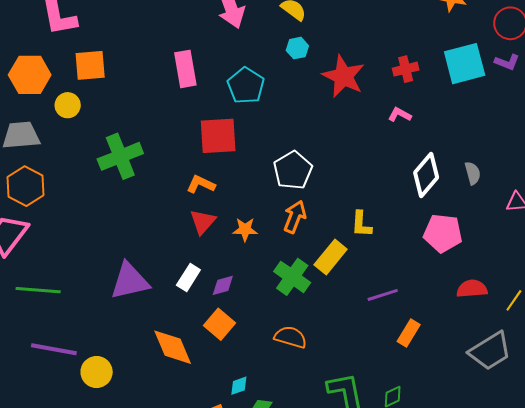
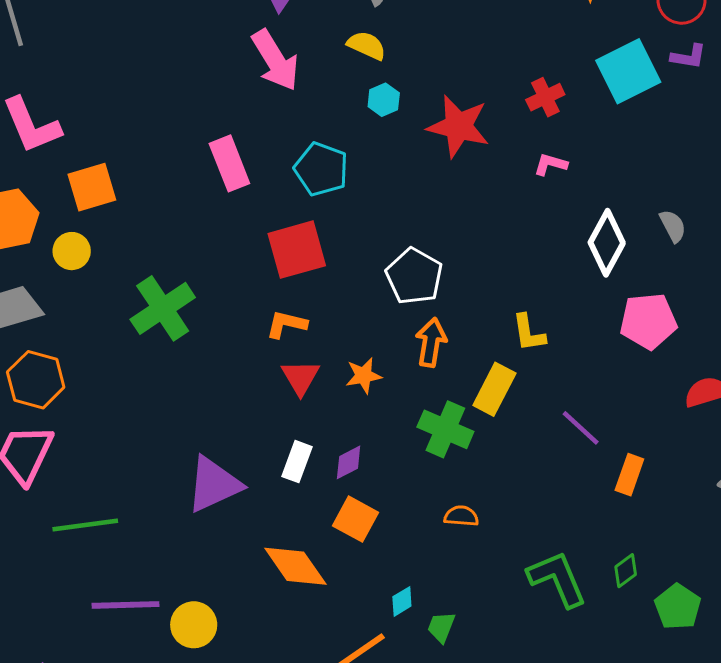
purple line: (383, 295) -> (581, 428), turned 72
orange semicircle: (291, 337) -> (461, 516), size x0.7

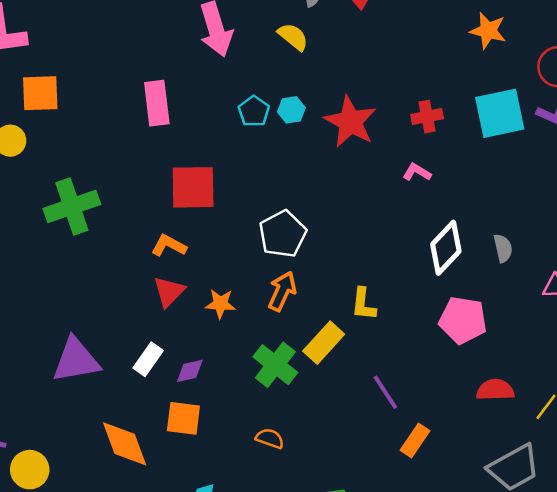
cyan hexagon: (384, 100) -> (291, 110), moved
cyan pentagon: (321, 169) -> (254, 111), moved, size x0.7
orange square: (356, 519) -> (183, 418), turned -36

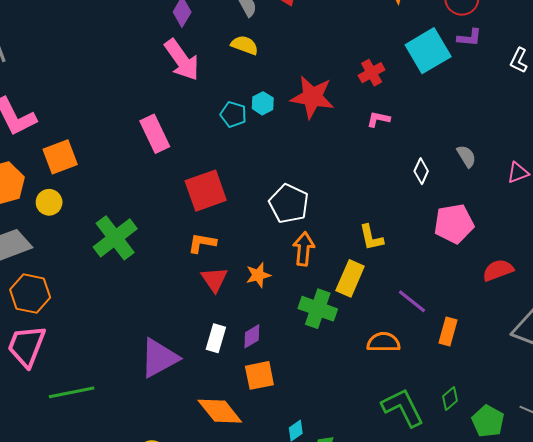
white diamond: (446, 248) -> (421, 171), size x0.6
orange semicircle: (270, 438) -> (384, 342), moved, size x1.4

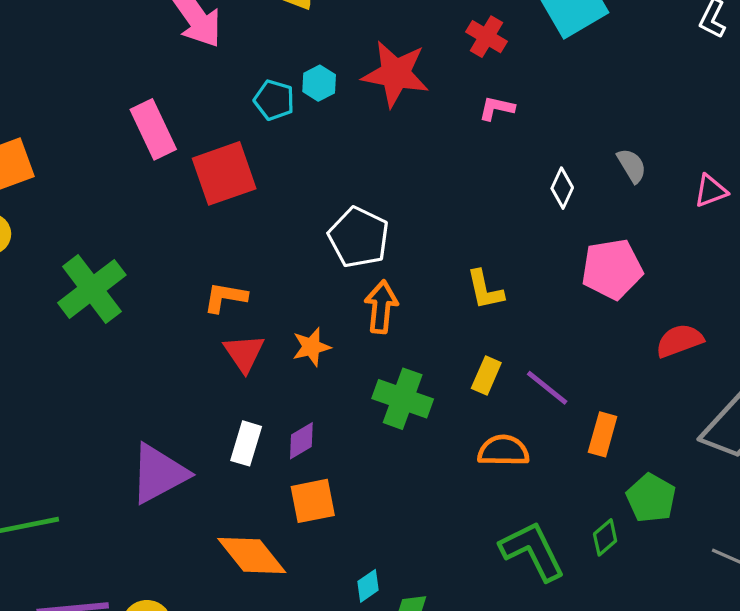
red cross: (372, 73) -> (486, 37), turned -30
red square: (206, 191) -> (224, 173), moved
yellow rectangle: (350, 278) -> (486, 375), moved, size x0.7
green pentagon: (488, 421) -> (651, 498), moved

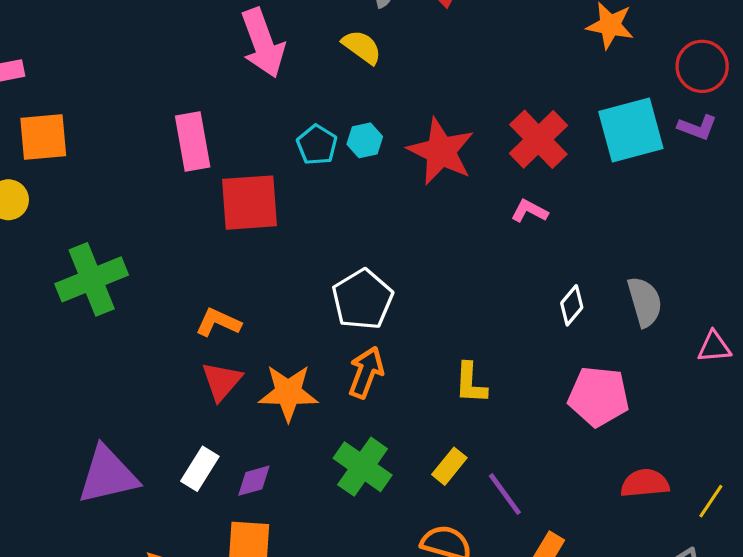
red cross: (486, 37) -> (538, 139), size x1.5
gray semicircle: (632, 166) -> (645, 302), size x1.4
orange star: (311, 347) -> (288, 393), size x1.5

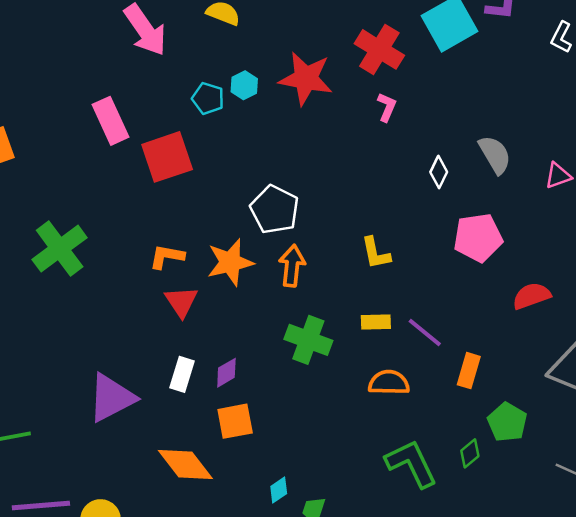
pink L-shape: (529, 211) -> (387, 107), turned 100
orange star: (288, 393) -> (230, 262), moved
yellow rectangle: (449, 466) -> (376, 322), turned 64

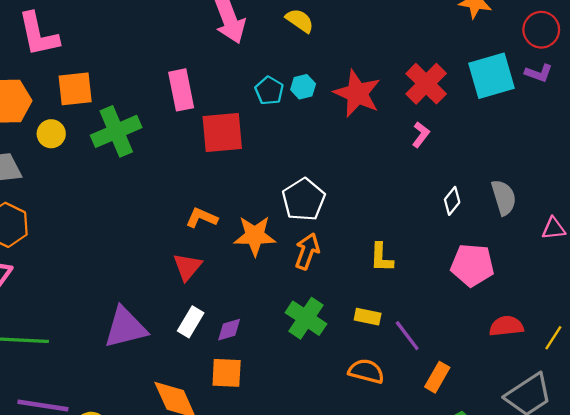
green cross: (60, 249) -> (116, 131), moved
red triangle: (181, 302) -> (187, 267), moved

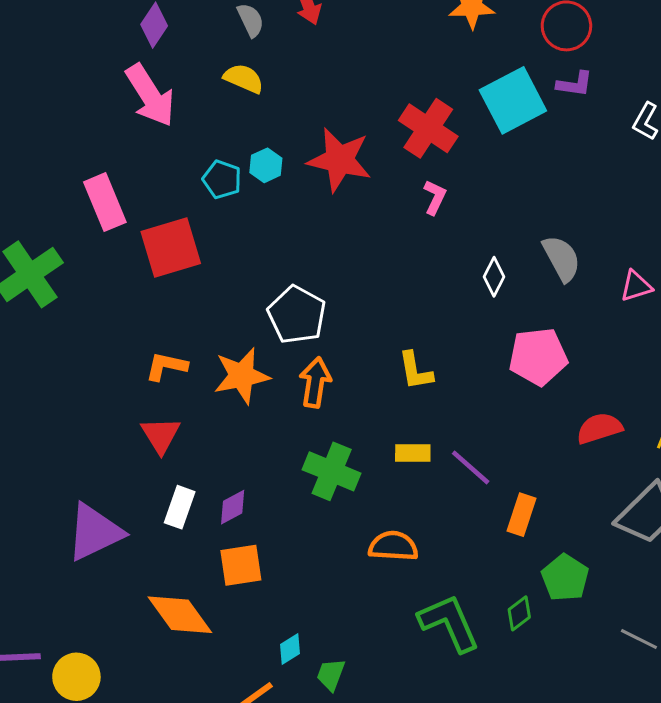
orange semicircle: (366, 371) -> (393, 546), moved

